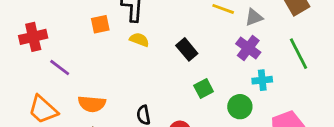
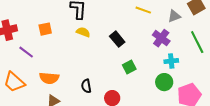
gray triangle: (254, 17) -> (174, 16), moved
orange square: (100, 24) -> (45, 29), moved
green circle: (240, 107) -> (164, 82), moved

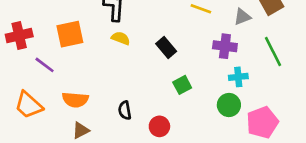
orange square: (45, 29) -> (70, 34), size x1.5
purple cross: (161, 38) -> (225, 46), turned -30

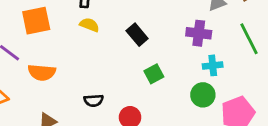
orange semicircle: (75, 100) -> (42, 72), moved
black semicircle: (125, 110) -> (94, 100), turned -84

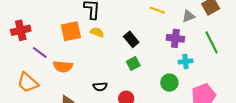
orange square: (36, 21) -> (71, 31), moved
green square: (154, 74) -> (133, 63), moved
green circle: (203, 95) -> (169, 83), moved

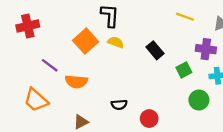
red cross: (21, 30) -> (28, 26), moved
orange square: (71, 31) -> (86, 41), turned -30
green square: (133, 63) -> (184, 70), moved

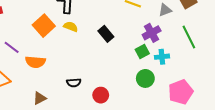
purple cross: (206, 49) -> (152, 33), turned -36
green square: (184, 70) -> (142, 52), moved

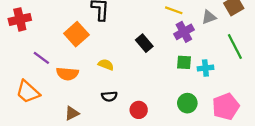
yellow semicircle: (71, 27) -> (106, 65), moved
purple cross: (152, 33) -> (184, 32), moved
green square: (142, 52) -> (184, 62), turned 32
green circle: (145, 78) -> (187, 103), moved

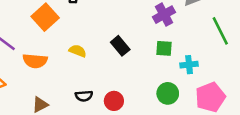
black rectangle: (144, 43) -> (120, 46), moved
cyan cross: (205, 68) -> (189, 65), moved
black semicircle: (109, 96) -> (84, 96), moved

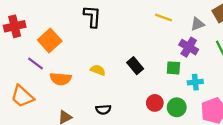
purple cross: (164, 15) -> (189, 47), moved, turned -30
orange square: (45, 17) -> (50, 41), moved
red circle: (114, 101) -> (155, 103), moved

